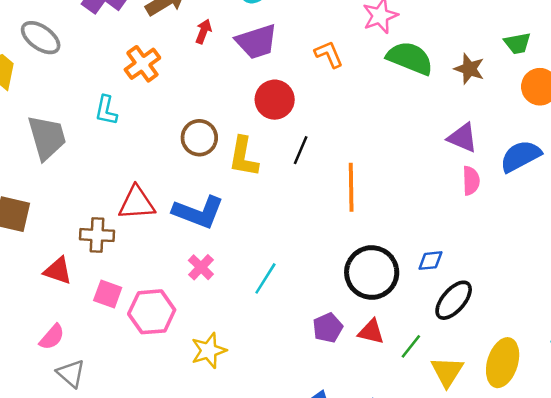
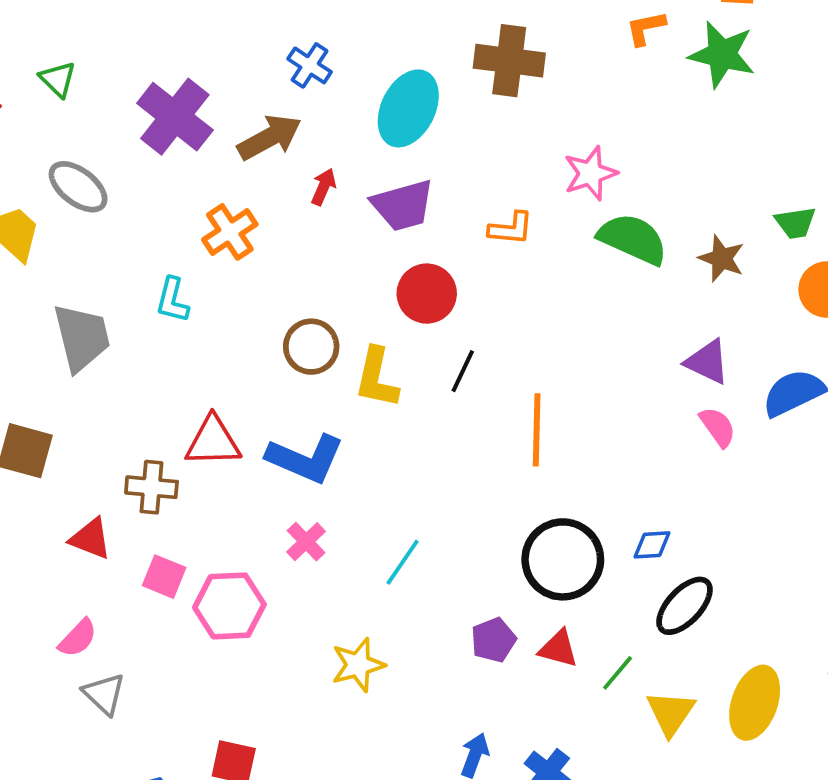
orange L-shape: (329, 54) -> (511, 228), turned 116
pink semicircle: (471, 181) -> (718, 427), turned -36
yellow star: (209, 351) -> (358, 665), moved

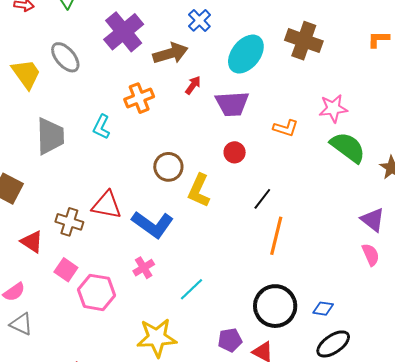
red circle: (427, 294) -> (235, 152), size x0.7
black line: (463, 371) -> (262, 199), moved
yellow star: (358, 665) -> (157, 338), size x1.4
gray triangle: (104, 694) -> (21, 324), turned -30

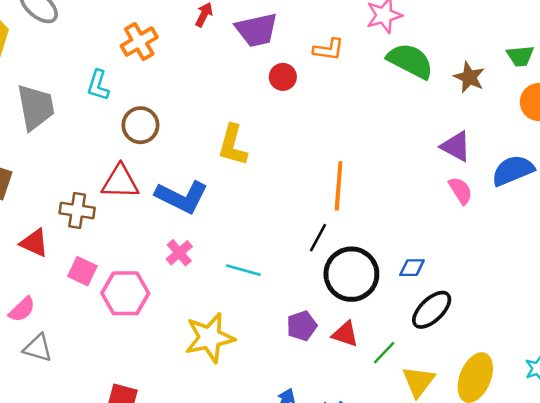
red circle: (235, 152) -> (283, 77), moved
brown circle: (168, 167) -> (140, 125), moved
black line: (262, 199) -> (318, 238), moved
cyan line: (191, 289) -> (243, 270), turned 68

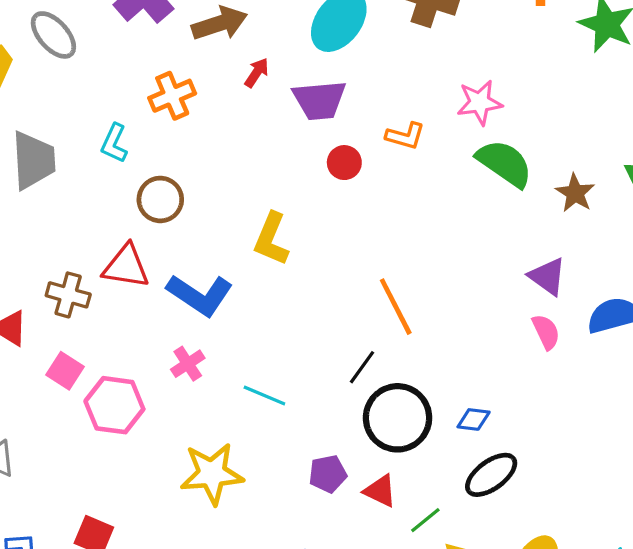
orange line: (339, 186) -> (396, 307), turned -39

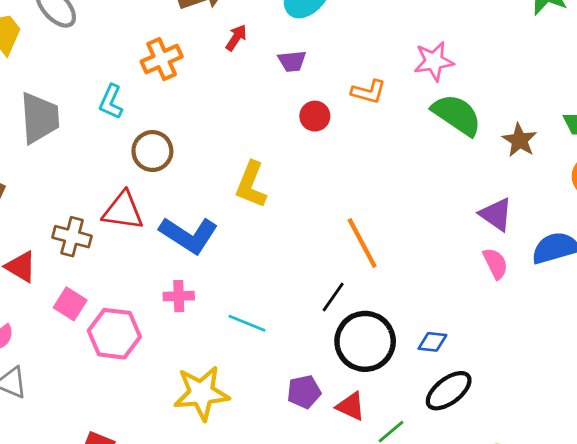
purple trapezoid: (319, 100) -> (292, 61), size x0.6
pink cross: (188, 364) -> (179, 296), turned 32

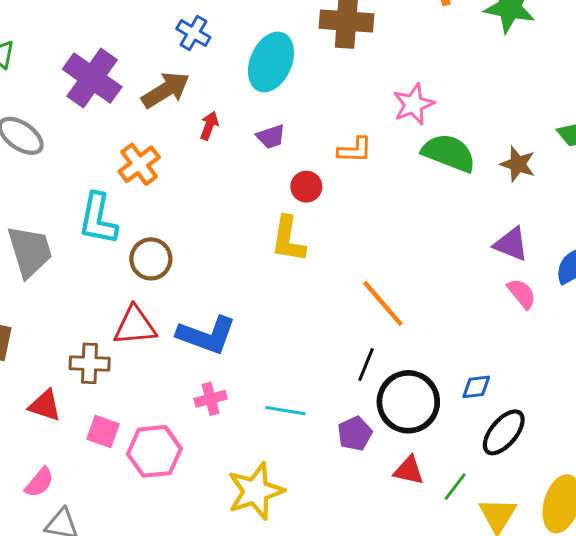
cyan L-shape: (111, 102) -> (98, 219), size x1.5
yellow L-shape: (251, 185) -> (288, 239), moved
purple pentagon: (304, 392) -> (355, 433), moved

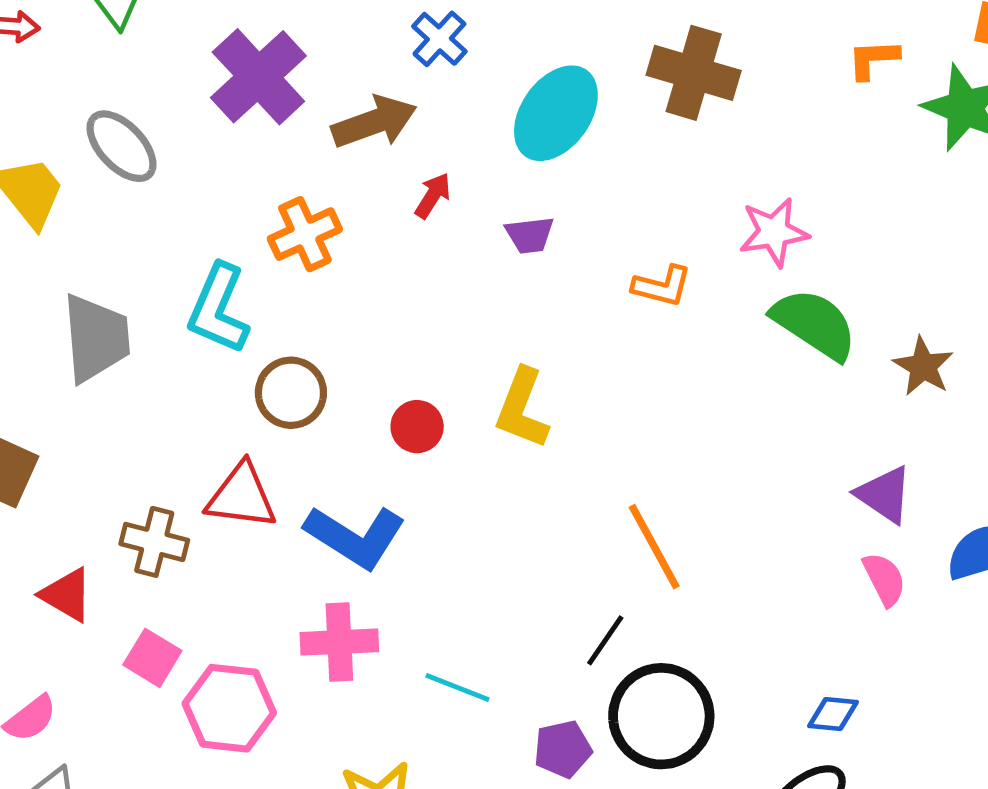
red circle: (306, 187) -> (417, 427), moved
blue diamond: (476, 387) -> (833, 714), moved
pink cross: (211, 399) -> (339, 642), size x1.4

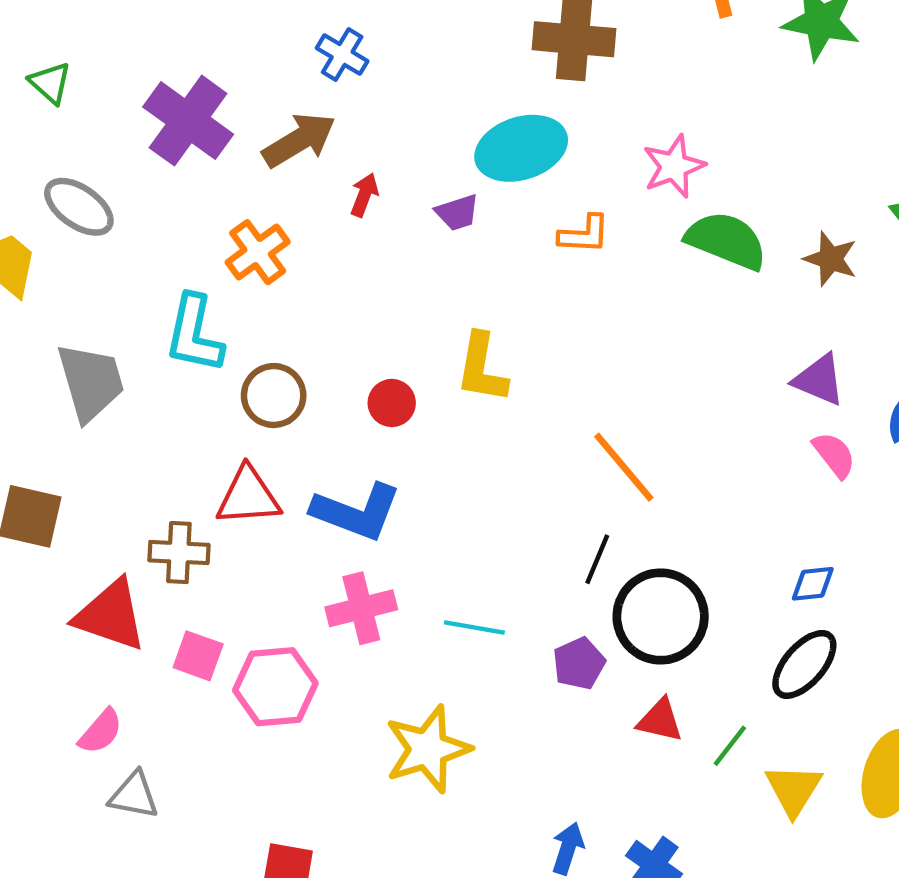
cyan ellipse: (556, 113) -> (521, 148), moved, turned 48
red triangle: (67, 595) -> (111, 615), size x1.5

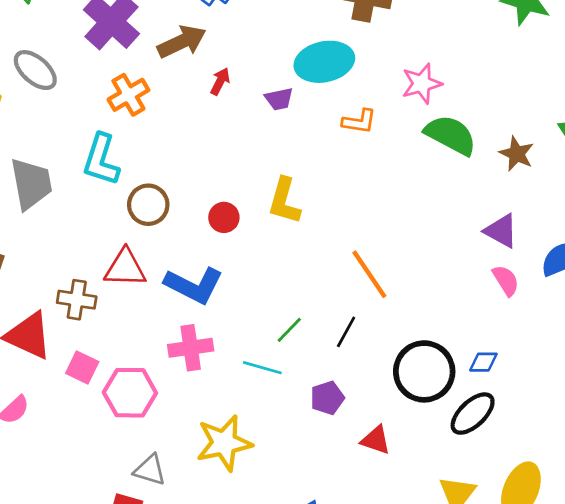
orange cross: (258, 252) -> (128, 95), moved
black circle: (661, 616) -> (424, 371), moved
green line: (730, 746) -> (289, 330), moved
gray triangle: (134, 795) -> (150, 470), moved

